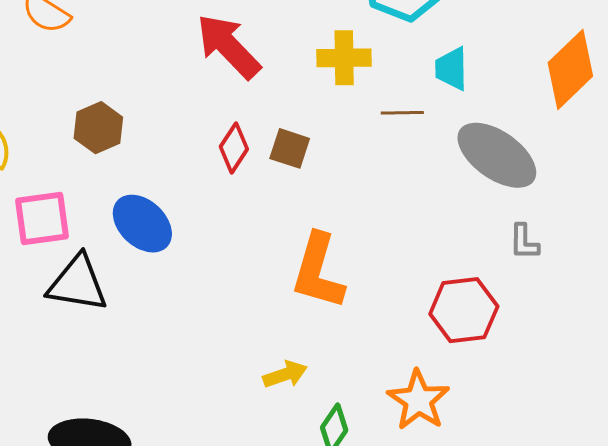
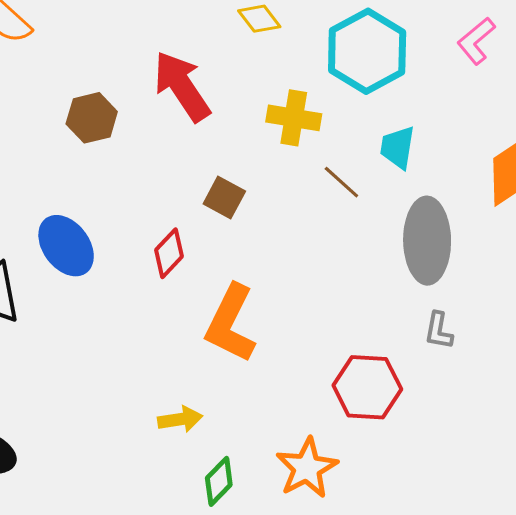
brown line: (402, 113) -> (341, 182), turned 33
brown hexagon: (98, 128) -> (92, 118), moved
red diamond: (234, 148) -> (169, 253), moved
gray ellipse: (497, 155) -> (427, 241), turned 44

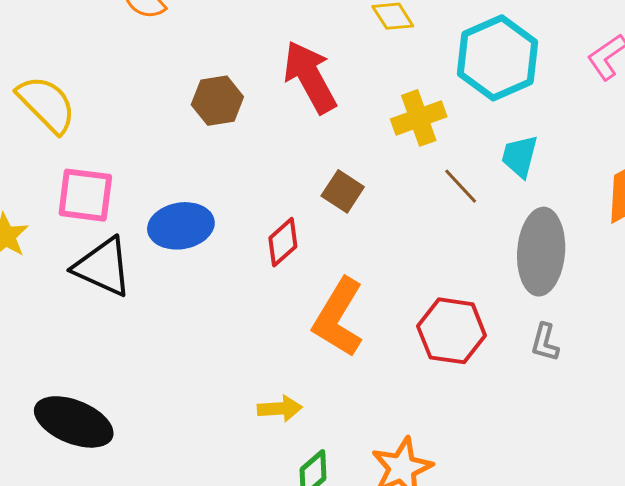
yellow cross: (294, 118) -> (419, 118), turned -34
blue ellipse: (66, 246) -> (181, 226), turned -68
red hexagon: (367, 387) -> (452, 331), moved

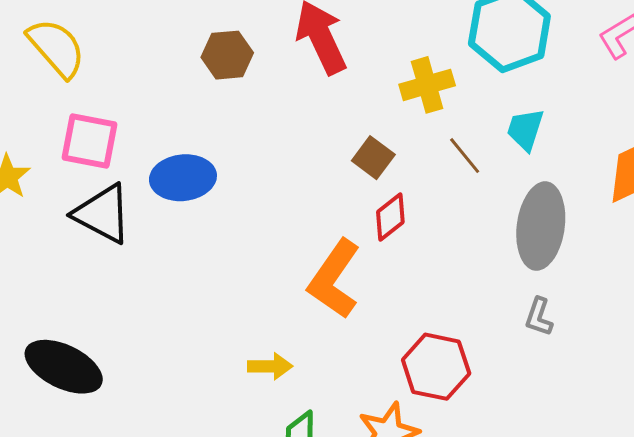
brown square: (343, 191) -> (373, 158), moved
red diamond: (283, 242) -> (390, 217), moved
red hexagon: (452, 331) -> (436, 367), moved

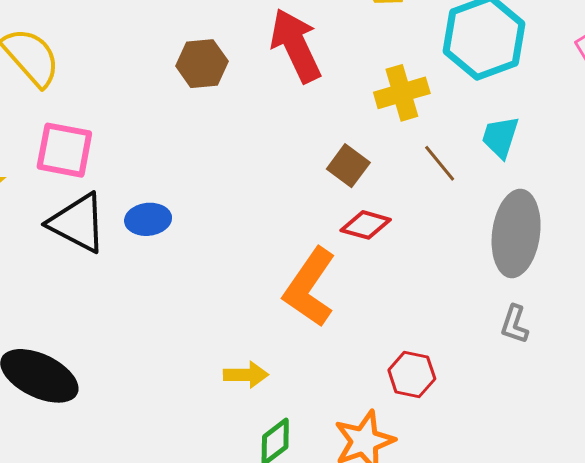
blue ellipse: (183, 178) -> (148, 219), moved, size x0.7
red diamond: (390, 217) -> (366, 225), turned 54
red hexagon: (436, 367) -> (412, 375), size x0.7

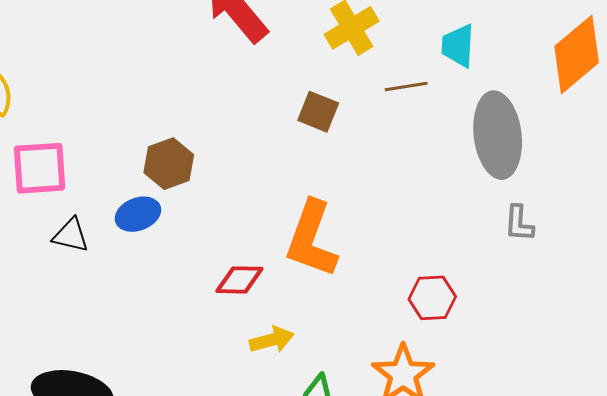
brown hexagon: (202, 64) -> (169, 164), moved
brown line: (440, 163) -> (406, 86), turned -45
black triangle: (78, 223) -> (71, 235), size x0.6
red diamond: (366, 225) -> (239, 280), moved

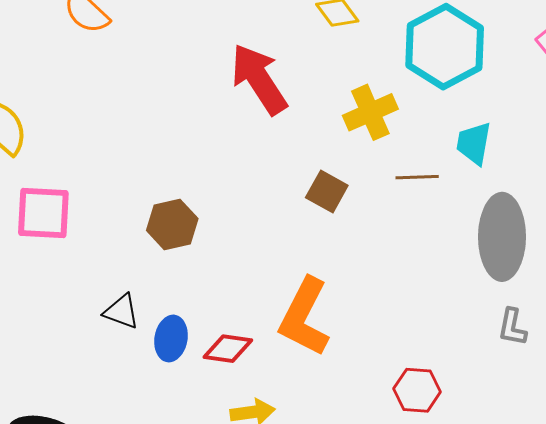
blue ellipse: (138, 214) -> (171, 338), moved, turned -66
black triangle: (71, 235) -> (122, 312), moved

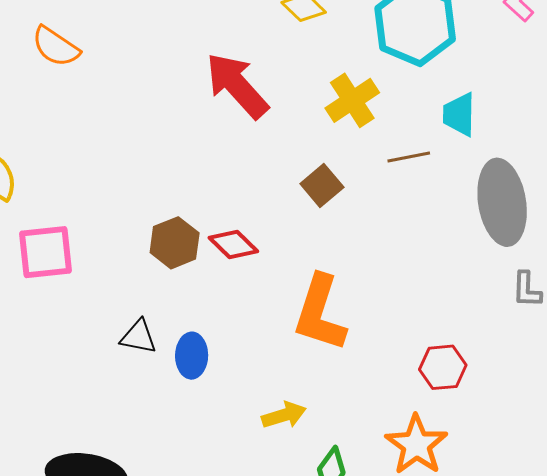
brown square: (327, 191) -> (322, 185), turned 30
red diamond: (228, 349) -> (233, 245), moved, turned 45

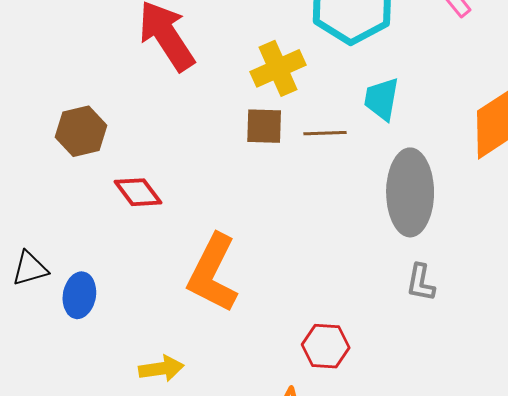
brown square: (322, 185) -> (264, 126), moved, turned 33
brown hexagon: (175, 243) -> (81, 131), moved
black triangle: (138, 337) -> (30, 268), turned -36

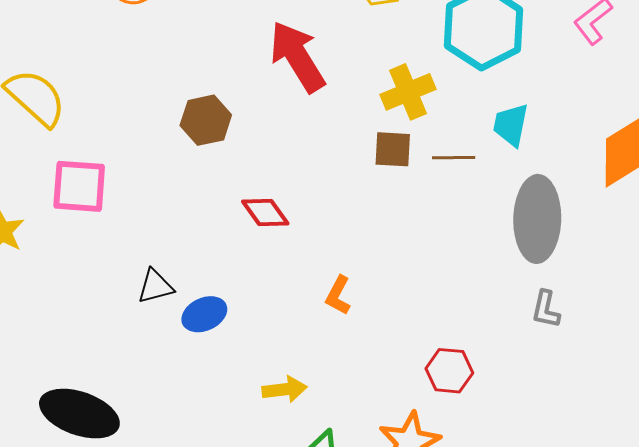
brown hexagon: (81, 131) -> (206, 120), moved
orange L-shape: (213, 273) -> (338, 295), size x0.5
blue ellipse: (79, 295) -> (204, 314), turned 54

